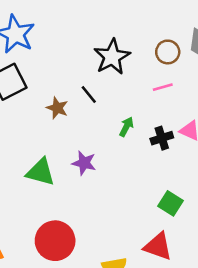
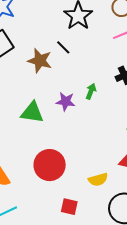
brown star: (57, 108) -> (40, 61), size x1.4
green arrow: (126, 127) -> (91, 91), moved

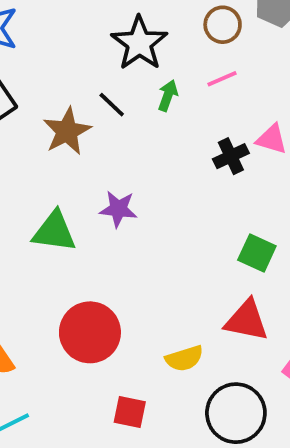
brown star: (40, 61) -> (67, 131), turned 30
green arrow: (91, 91) -> (168, 96), moved

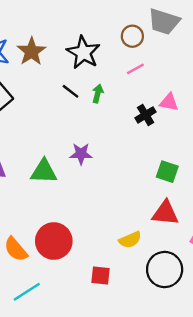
green arrow: (168, 96) -> (98, 94), moved
brown star: (67, 131) -> (31, 51), moved
red circle: (90, 332) -> (54, 241), moved

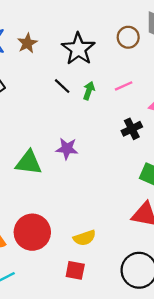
brown star: (31, 51) -> (27, 43), size x0.7
pink line: (135, 69) -> (124, 86), moved
black cross: (146, 115) -> (132, 129), moved
yellow semicircle: (130, 240) -> (84, 238), moved

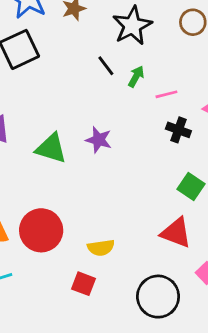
pink line: (124, 86) -> (166, 94), moved
black cross: (132, 129) -> (178, 130), turned 36

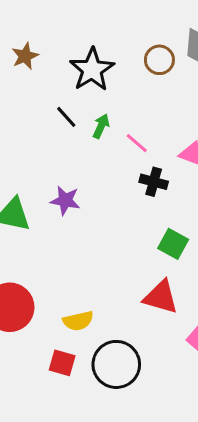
pink line: (166, 94) -> (137, 143), turned 60
black circle: (158, 297) -> (116, 364), moved

